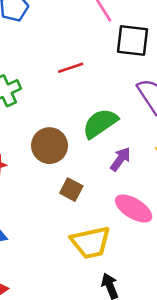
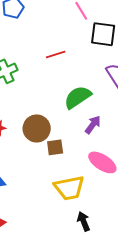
brown circle: (50, 146) -> (37, 128), moved
brown square: (71, 190) -> (55, 147), turned -36

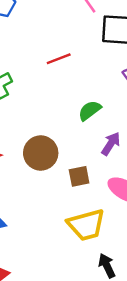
green semicircle: (78, 97) -> (90, 110), size x0.7
brown square: (55, 147) -> (79, 176), moved

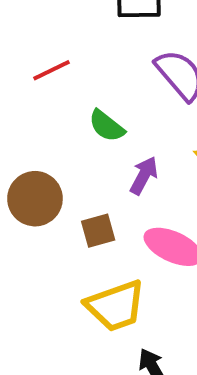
red line: (59, 59) -> (51, 70), moved
green semicircle: (90, 110) -> (107, 126), turned -100

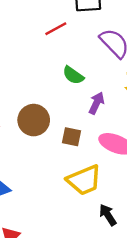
red line: (51, 70) -> (56, 29), moved
brown square: (98, 231) -> (72, 137), turned 30

